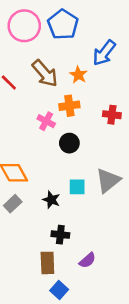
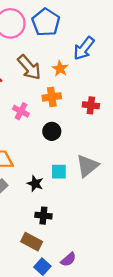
pink cross: (46, 121) -> (21, 111), moved
purple semicircle: (87, 260) -> (68, 259), moved
brown rectangle: (47, 263) -> (32, 242), turned -60

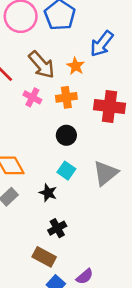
red cross: (91, 105) -> (110, 107), size x1.6
pink cross: (21, 111) -> (32, 97), moved
cyan square: (59, 172) -> (66, 171), moved, turned 35
black cross: (43, 216) -> (57, 228), turned -35

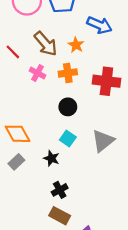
blue arrow: (102, 44) -> (99, 25), turned -105
brown rectangle: (44, 257) -> (60, 216), moved

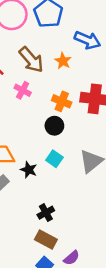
orange cross: (68, 73) -> (62, 101), moved, turned 30
black star: (51, 158) -> (29, 170), moved

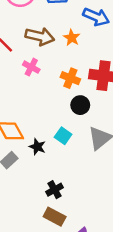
brown arrow: (31, 60) -> (40, 36), turned -36
black circle: (54, 126) -> (80, 105), moved

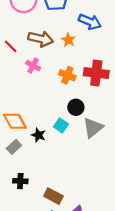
black circle: (80, 105) -> (76, 107), moved
black cross: (55, 190) -> (20, 181), moved, turned 32

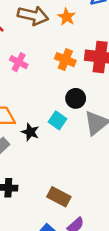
pink cross: (33, 66) -> (19, 62), moved
brown rectangle: (53, 196) -> (59, 197), moved

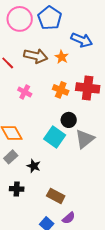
cyan square: (58, 120) -> (55, 137), size x1.5
black star: (30, 132) -> (34, 166), moved

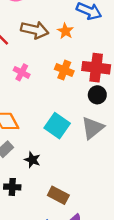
black circle: (69, 120) -> (97, 95), moved

